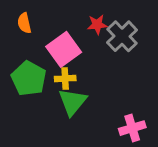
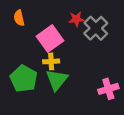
green pentagon: (29, 79) -> (24, 79), moved
pink cross: (132, 128) -> (108, 89), moved

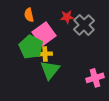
orange semicircle: (19, 18) -> (29, 15), moved
green pentagon: (24, 79) -> (31, 47), moved

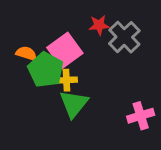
orange semicircle: (29, 15) -> (26, 53), moved, turned 120

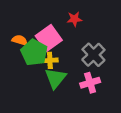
gray cross: (124, 37) -> (93, 55), moved
pink cross: (141, 116) -> (90, 83), moved

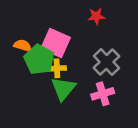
red star: (74, 19) -> (96, 16), moved
pink square: (49, 38) -> (56, 43), turned -30

